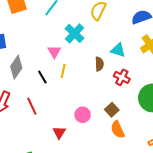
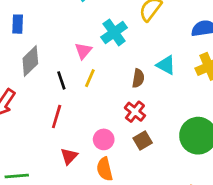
red cross: (122, 77) -> (135, 112), moved
red line: (32, 106) -> (57, 116), moved, turned 30
orange semicircle: (118, 130) -> (105, 169), moved

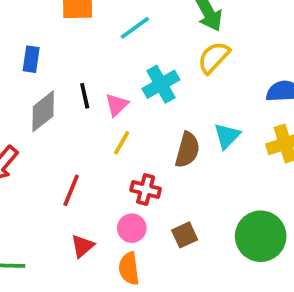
cyan triangle: (166, 65) -> (227, 136), turned 40
brown semicircle: (138, 78) -> (187, 150), size x1.4
black line: (61, 80) -> (85, 96), moved
red cross: (135, 112) -> (146, 189), moved, turned -30

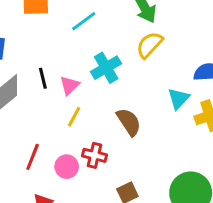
cyan triangle: (227, 136) -> (179, 99), moved
brown semicircle: (187, 150) -> (129, 122), turned -48
pink circle: (132, 228) -> (67, 167), moved

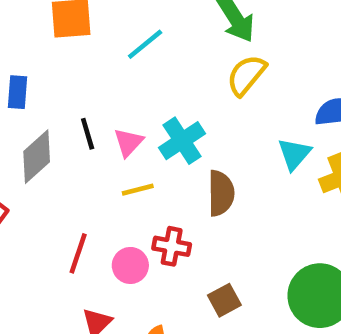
cyan cross: (106, 68) -> (182, 141), moved
yellow line: (74, 117) -> (138, 190), turned 50
brown semicircle: (129, 122) -> (221, 193), turned 36

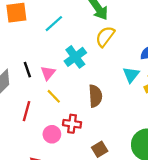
cyan cross: (182, 141) -> (75, 57), moved
yellow line: (138, 190) -> (54, 96), turned 63
red line: (78, 253) -> (27, 111), moved

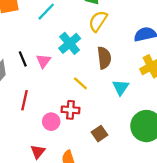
cyan triangle: (131, 75) -> (121, 87), moved
yellow line: (54, 96) -> (80, 83), moved
brown semicircle: (95, 96) -> (104, 58), moved

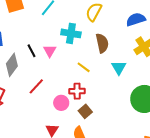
cyan cross: (70, 43) -> (71, 33), turned -36
red line: (24, 100) -> (36, 86), turned 36
brown square: (99, 134) -> (85, 111), moved

